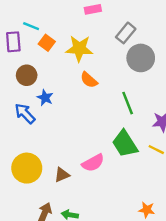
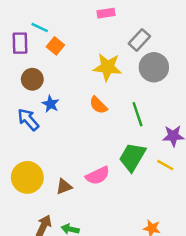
yellow star: (79, 49) -> (107, 67), moved
orange semicircle: (89, 80) -> (98, 105), moved
green trapezoid: (125, 144) -> (132, 157), turned 60

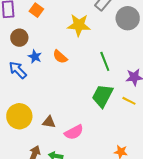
gray circle: (154, 67) -> (128, 18), moved
orange semicircle: (98, 105) -> (60, 57), moved
pink semicircle: (98, 176) -> (74, 132), moved
brown triangle: (64, 187) -> (49, 122), turned 32

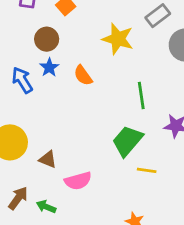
brown circle: (19, 38) -> (47, 39), moved
yellow line: (129, 101) -> (147, 170), moved, turned -32

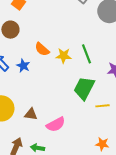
yellow star: (118, 39) -> (64, 56), moved, size x0.7
blue star: (49, 67) -> (23, 66), moved

